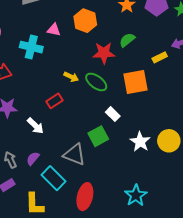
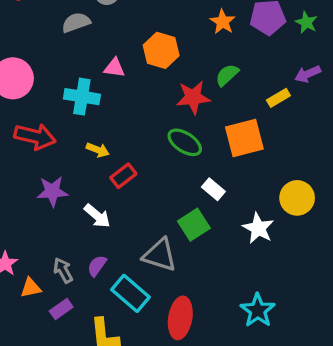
yellow arrow: (71, 77) -> (98, 150), moved
yellow circle: (169, 141) -> (297, 198), moved

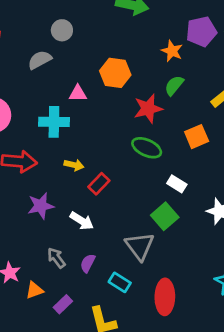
orange star: (223, 22) -> (172, 51), moved
orange square: (244, 138) -> (197, 137), size x0.7
gray triangle: (160, 255) -> (140, 246), turned 44
gray arrow: (63, 270) -> (56, 258), moved
cyan rectangle: (131, 293) -> (120, 282), size x0.7

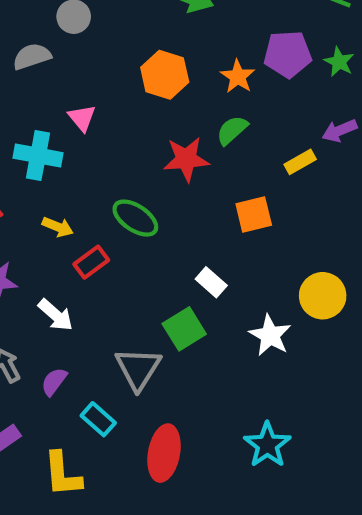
orange hexagon: (115, 73) -> (165, 75), moved
pink triangle: (78, 93) -> (82, 118), turned 42
green ellipse: (147, 148) -> (135, 218), moved

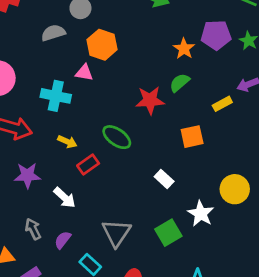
orange hexagon: (165, 75) -> (102, 45), moved
pink triangle: (82, 118) -> (84, 73), turned -42
green square: (184, 329) -> (168, 233), moved

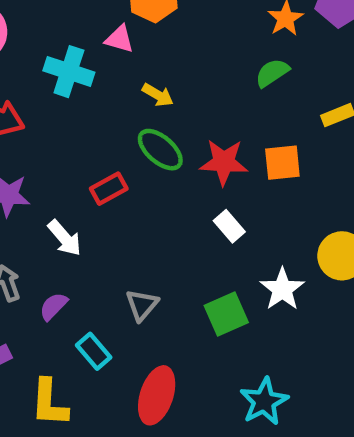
red star: (150, 100) -> (224, 162), moved
yellow arrow: (67, 142) -> (158, 95), moved
gray triangle: (116, 233) -> (142, 305), size x0.7

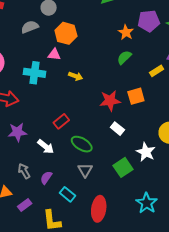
green ellipse: (160, 150) -> (82, 144), moved

